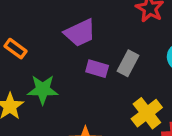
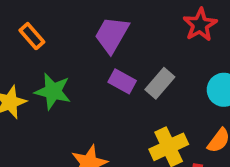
purple trapezoid: (80, 33) -> (112, 35), turned 132

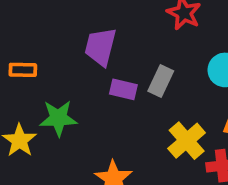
orange rectangle: (32, 36) -> (23, 70), turned -32

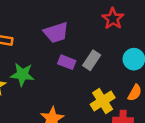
purple trapezoid: (100, 47) -> (56, 33), turned -130

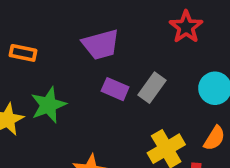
green star: (22, 75) -> (48, 105), turned -30

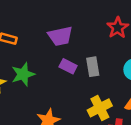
gray rectangle: (152, 88) -> (93, 67), turned -48

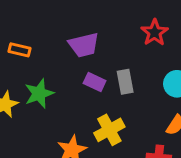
yellow cross: (100, 108) -> (109, 130), moved

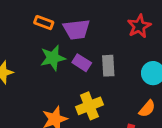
orange rectangle: (19, 50) -> (44, 23), moved
green star: (39, 94) -> (53, 58), moved

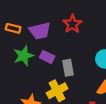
red star: (139, 26) -> (72, 24), moved
gray rectangle: (108, 66) -> (68, 68), moved

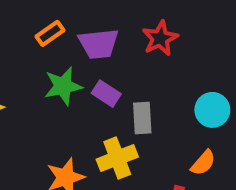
orange rectangle: (13, 28) -> (50, 33), turned -56

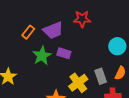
red star: (160, 38) -> (82, 19), turned -30
gray rectangle: (142, 118) -> (101, 76), moved

